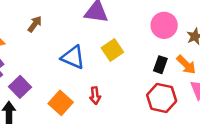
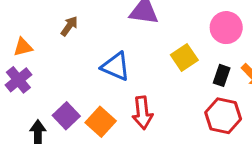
yellow square: (112, 50) -> (184, 57), moved
purple square: (20, 87) -> (66, 116), moved
red arrow: (95, 96) -> (142, 113), size x1.5

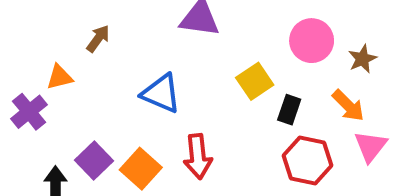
orange triangle: (23, 47) -> (59, 77), moved
black rectangle: (222, 75) -> (289, 110), moved

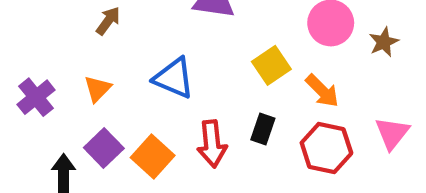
orange triangle: (59, 77) -> (98, 89), moved, turned -32
orange arrow: (348, 106) -> (322, 91), moved
black rectangle: (289, 110) -> (263, 129), moved

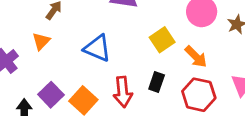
orange triangle: (98, 89) -> (41, 41), moved

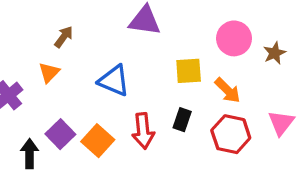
yellow square: (162, 40) -> (189, 71), turned 30

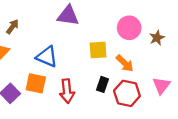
black rectangle: (182, 120) -> (102, 84), moved
orange square: (98, 141) -> (36, 83), moved, turned -30

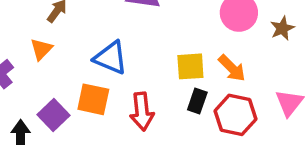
yellow square: (98, 50) -> (190, 66), moved

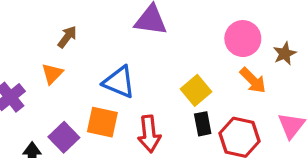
yellow square: (190, 66) -> (196, 90), turned -36
orange arrow: (232, 68) -> (253, 80), moved
black rectangle: (197, 101) -> (203, 124), turned -30

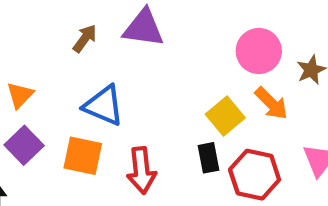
brown arrow: (67, 37) -> (85, 38), moved
yellow square: (196, 90) -> (225, 116), moved
purple square: (64, 137) -> (24, 145), moved

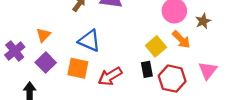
red arrow: (141, 170) -> (110, 76), turned 65

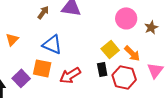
orange arrow: (181, 40) -> (132, 53), moved
purple square: (46, 62) -> (21, 78), moved

